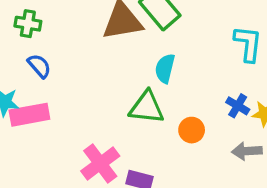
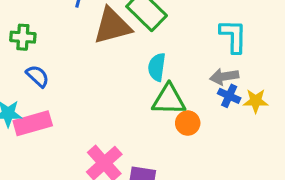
green triangle: (147, 107) -> (169, 100), moved
gray arrow: (247, 151) -> (224, 77), moved

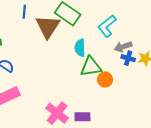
brown triangle: (112, 26) -> (48, 27), turned -32
cyan L-shape: (233, 36) -> (107, 26), moved, turned -120

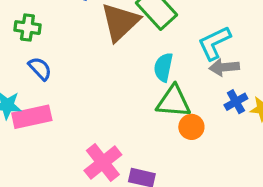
gray arrow: (123, 47) -> (224, 67), moved
blue cross: (128, 58) -> (236, 102), turned 32

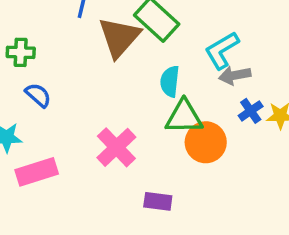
pink rectangle: (32, 117) -> (37, 172), moved
orange circle: (191, 127) -> (206, 142), size x1.5
pink cross: (103, 163) -> (116, 147), moved

